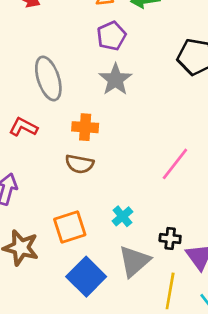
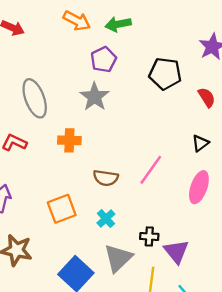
purple pentagon: (111, 36) -> (103, 60), moved
brown semicircle: (79, 164) -> (106, 178), moved
orange square: (70, 227) -> (62, 209), moved

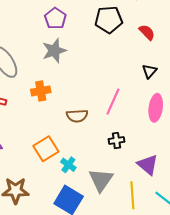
gray star: (95, 97) -> (54, 51), turned 30
cyan cross: (106, 219) -> (68, 165), moved
black cross: (149, 236) -> (116, 140), moved

